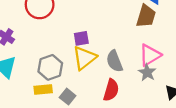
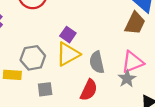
purple square: (81, 38) -> (68, 35), turned 35
yellow rectangle: (43, 89) -> (12, 75), moved
gray square: (68, 97) -> (45, 89), turned 35

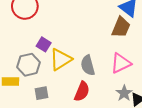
purple square: (68, 35) -> (44, 44), moved
gray star: (127, 79) -> (124, 93), moved

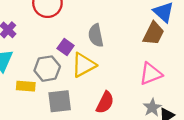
gray semicircle: (88, 65) -> (96, 35), moved
gray square: (41, 93) -> (60, 101), size x1.5

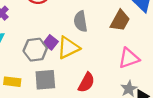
brown trapezoid: (154, 33) -> (120, 21), moved
purple square: (66, 47) -> (51, 42), moved
yellow rectangle: (26, 86) -> (12, 82), moved

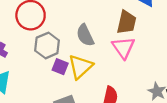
gray hexagon: (35, 50) -> (47, 45), moved
pink triangle: (129, 58) -> (123, 48), moved, turned -30

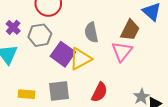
gray hexagon: (47, 45) -> (40, 35), moved
purple square: (60, 67) -> (63, 54), size x1.6

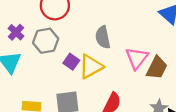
brown trapezoid: (130, 30) -> (157, 68), moved
purple square: (63, 54) -> (71, 62), size x0.6

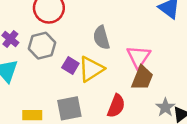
brown trapezoid: (157, 68) -> (142, 78), moved

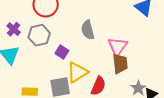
yellow triangle: (91, 69) -> (77, 72), moved
brown trapezoid: (142, 78) -> (120, 64), turned -30

